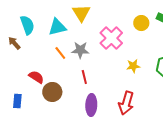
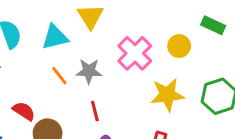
yellow circle: (141, 23) -> (179, 46), moved
yellow star: (133, 66) -> (167, 95), size x1.6

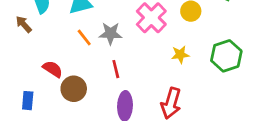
yellow star: (167, 95) -> (180, 55), size x0.6

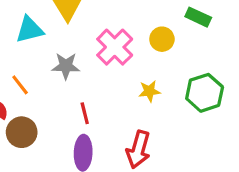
orange line: (84, 37) -> (20, 85), moved
red line: (116, 69) -> (85, 113), moved

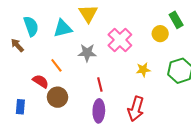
green rectangle: (198, 17) -> (176, 20), turned 35
yellow circle: (162, 39) -> (160, 34), moved

